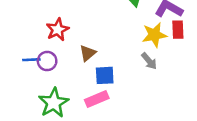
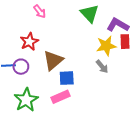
brown triangle: (88, 53) -> (53, 60), size x1.5

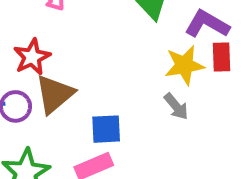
brown triangle: (53, 60) -> (55, 94), moved

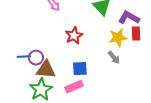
red star: (32, 57) -> (74, 36), moved
brown triangle: (55, 94) -> (46, 70), moved, turned 45

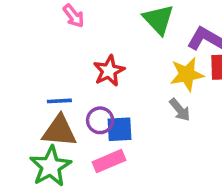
blue line: (24, 57) -> (59, 101), moved
purple circle: (36, 58) -> (100, 120), moved

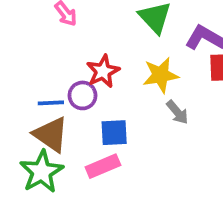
yellow star: (187, 74) -> (161, 75), moved
purple circle: (100, 120) -> (82, 95), moved
brown triangle: (59, 131) -> (51, 135), turned 30

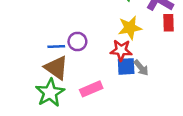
red star: (103, 71) -> (121, 50), moved, turned 30
gray arrow: (177, 112) -> (141, 68), moved
blue square: (114, 133) -> (126, 66), moved

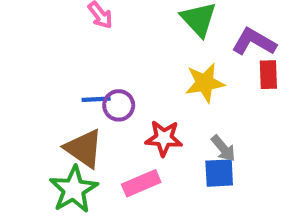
blue line: (56, 46) -> (96, 99), moved
red star: (121, 50) -> (164, 138), moved
blue square: (126, 66) -> (219, 173), moved

